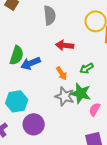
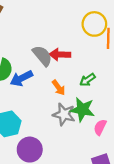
gray semicircle: (50, 15) -> (42, 56), moved, turned -30

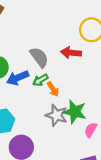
red arrow: (60, 55) -> (71, 53), moved
green arrow: (87, 80) -> (40, 80), moved

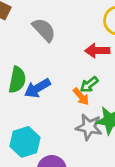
gray semicircle: (39, 57) -> (44, 30), moved
green arrow: (40, 80) -> (89, 85), moved

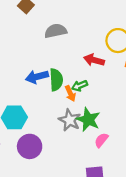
gray semicircle: (44, 30) -> (56, 31), turned -75
green semicircle: (17, 80) -> (56, 80), moved, turned -30

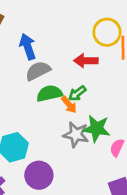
gray semicircle: (56, 31) -> (38, 71), moved
blue arrow: (37, 77) -> (28, 47), moved, turned 100
green semicircle: (56, 80) -> (49, 93), turned -85

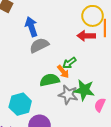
red arrow: (86, 61) -> (86, 36), moved
green semicircle: (49, 93) -> (50, 80), moved

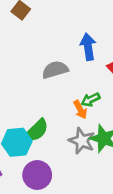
blue arrow: (31, 27) -> (88, 47), moved
green semicircle: (50, 80) -> (37, 130), moved, turned 138

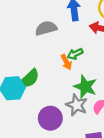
gray star: (82, 141) -> (77, 105), moved
purple circle: (37, 175) -> (50, 118), moved

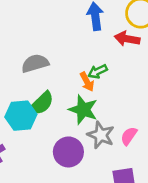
gray semicircle: (46, 28) -> (35, 63), moved
green star: (85, 87) -> (83, 110), moved

